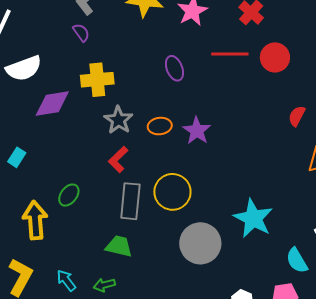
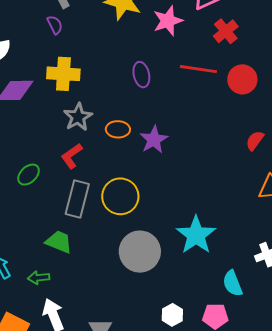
green ellipse: (69, 195) -> (29, 175), moved

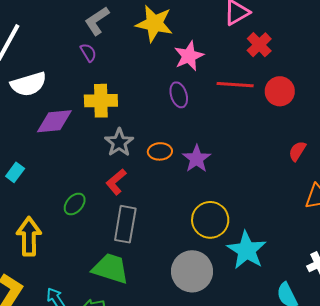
pink star: (168, 21) -> (189, 56), moved
yellow circle: (120, 196) -> (210, 220), moved
green trapezoid: (59, 242) -> (111, 268), size x1.4

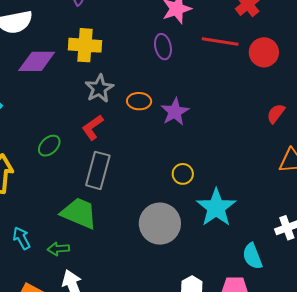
yellow circle: (210, 220) -> (183, 174), size x0.6

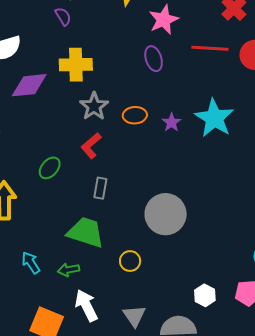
purple star: (175, 112) -> (172, 122), size x0.7
gray rectangle: (98, 170) -> (100, 188), size x0.6
yellow circle: (183, 174) -> (130, 261), moved
cyan star: (216, 208) -> (214, 118), moved
gray circle: (160, 224) -> (166, 214), moved

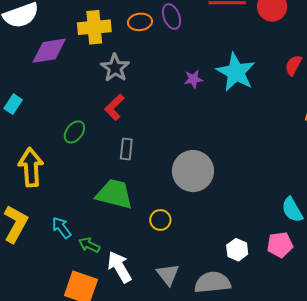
orange ellipse: (135, 115) -> (140, 22), moved
purple star: (172, 122) -> (193, 79), turned 30
green arrow: (69, 270) -> (89, 245), moved, turned 40

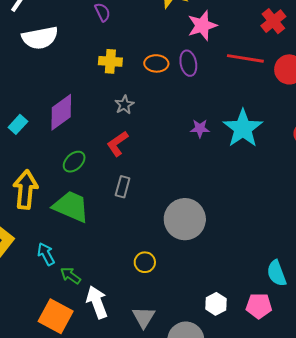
yellow cross: (94, 27) -> (110, 61), size x0.7
purple diamond: (49, 51) -> (61, 112), moved, turned -36
gray star: (115, 68) -> (124, 105), size x0.7
green trapezoid: (114, 194) -> (71, 207), moved

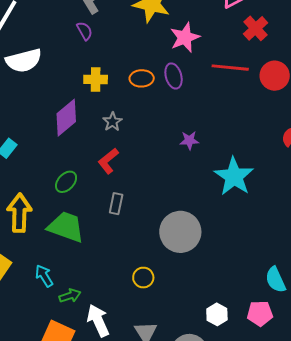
purple diamond: (61, 112) -> (66, 118), moved
cyan star: (243, 128) -> (234, 176), moved
green arrow: (71, 276) -> (70, 296), turned 130

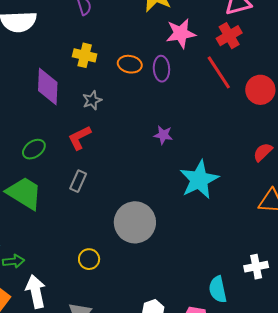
red cross: (256, 28) -> (229, 36), moved
red line: (230, 68) -> (219, 72), turned 39
purple diamond: (66, 118) -> (48, 87), turned -60

